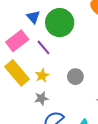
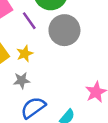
gray circle: (75, 77) -> (64, 30), moved, size x1.6

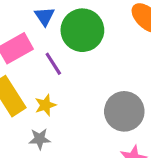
gray circle: (64, 30) -> (124, 111), moved

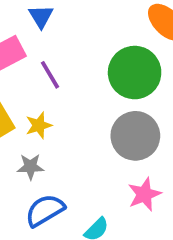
green circle: (82, 30) -> (135, 73), moved

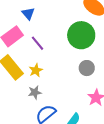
gray circle: (135, 136) -> (87, 68), size x0.6

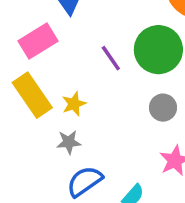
purple line: (38, 43) -> (111, 58), moved

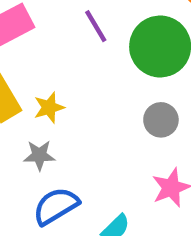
purple line: (111, 58) -> (96, 26), moved

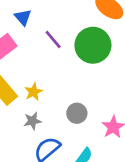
gray circle: (161, 120) -> (77, 113), moved

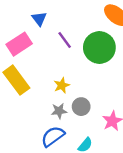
yellow star: (34, 92) -> (62, 85), moved
gray star: (32, 121) -> (59, 111), moved

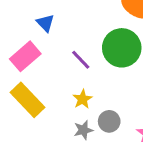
purple line: (65, 40) -> (81, 60), moved

